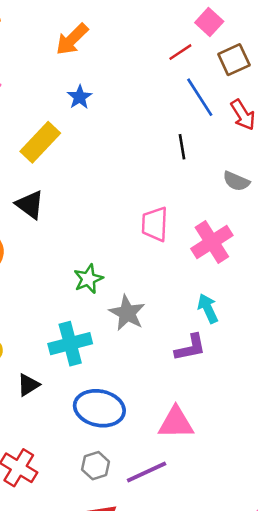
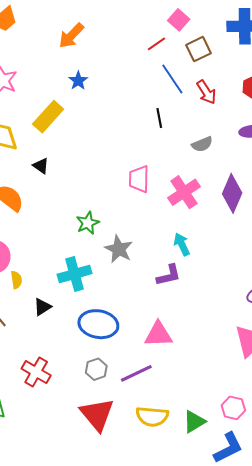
gray semicircle: (236, 181) -> (202, 144), turned -45
black triangle: (30, 205) -> (41, 166), size x0.7

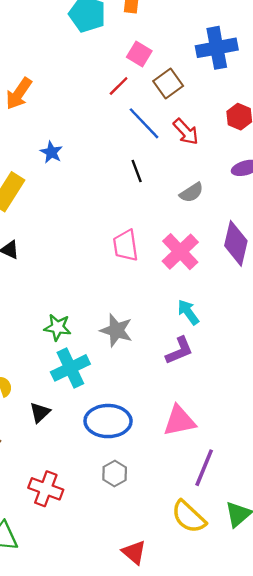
blue star: (78, 81) -> (51, 152), moved
green star: (88, 223) -> (57, 327), moved, turned -30
purple line: (136, 373) -> (204, 468), moved, turned -32
red triangle: (97, 414) -> (134, 552), moved, size x0.6
yellow semicircle: (152, 417) -> (189, 517), turned 48

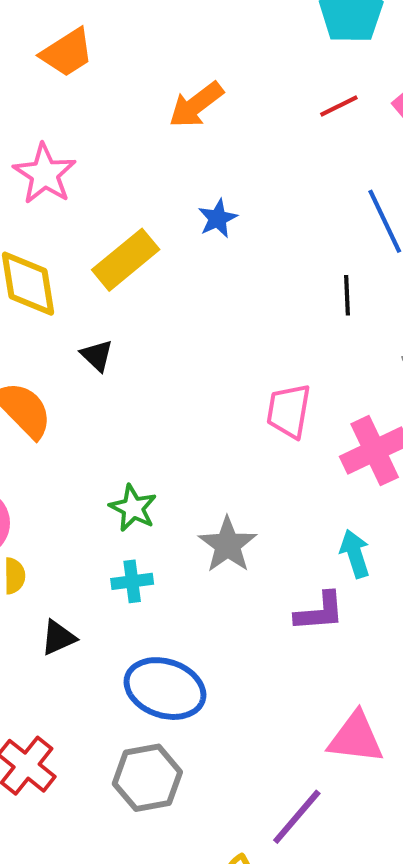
red line: (119, 86) -> (339, 106), moved
cyan cross: (70, 368) -> (132, 581), size x0.6
pink triangle: (179, 421) -> (356, 738), moved
gray hexagon: (115, 473) -> (147, 778), size x1.5

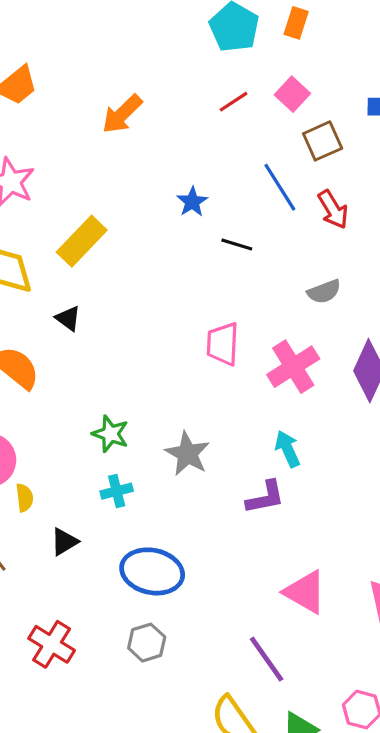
blue star: (218, 218) -> (192, 202), moved
black line: (347, 295) -> (237, 244), moved, turned -64
pink triangle: (356, 738) -> (305, 592), turned 30
gray hexagon: (147, 778) -> (147, 643), size x0.7
purple line: (297, 817) -> (267, 659), turned -69

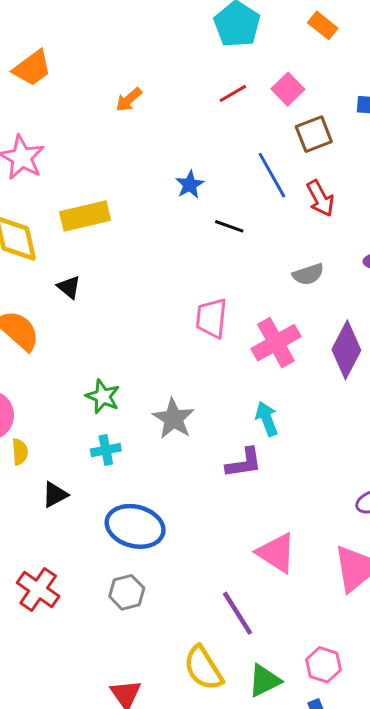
orange rectangle: (296, 23) -> (323, 25), moved, turned -72
orange arrow: (122, 114) -> (129, 100), size x0.7
yellow rectangle: (82, 241) -> (85, 216), turned 30

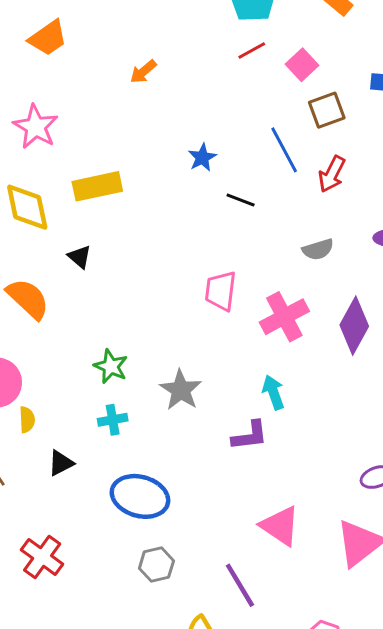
red line: (233, 93) -> (252, 51), moved
red arrow: (320, 198) -> (332, 174), turned 54
gray hexagon: (127, 592) -> (156, 565), moved

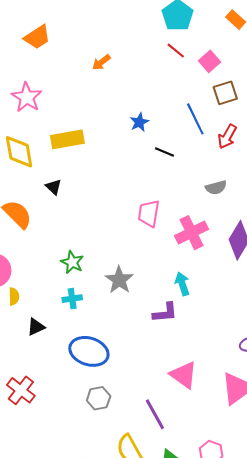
red line: (252, 51) -> (176, 51), turned 66

